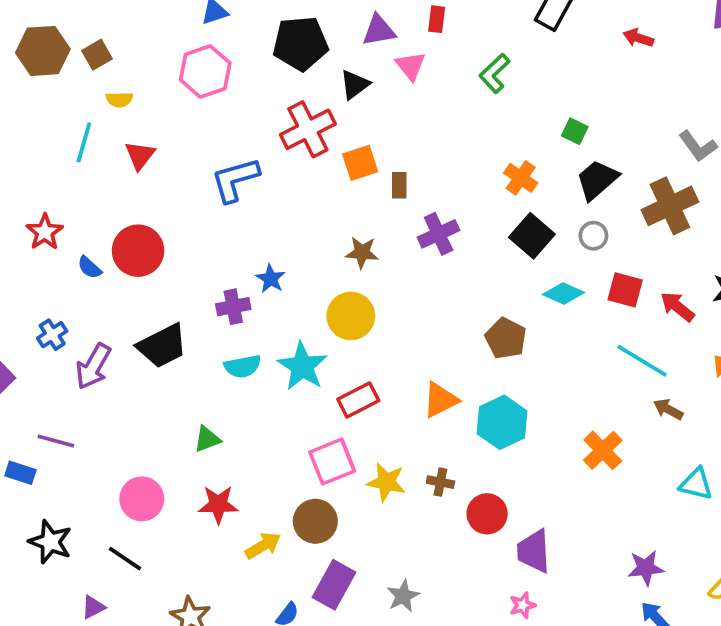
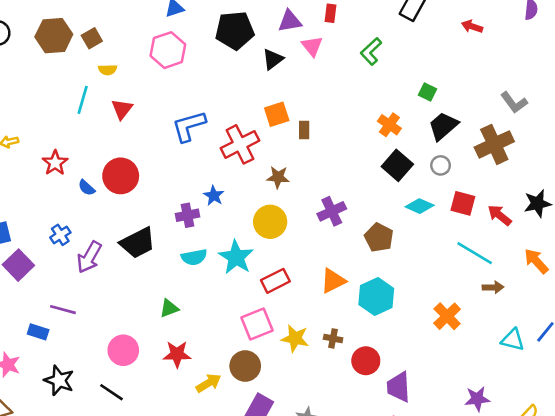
red cross: (308, 129) -> (240, 144), moved
purple cross: (439, 234) -> (332, 211), moved
brown arrow: (668, 409) -> (493, 287), turned 150

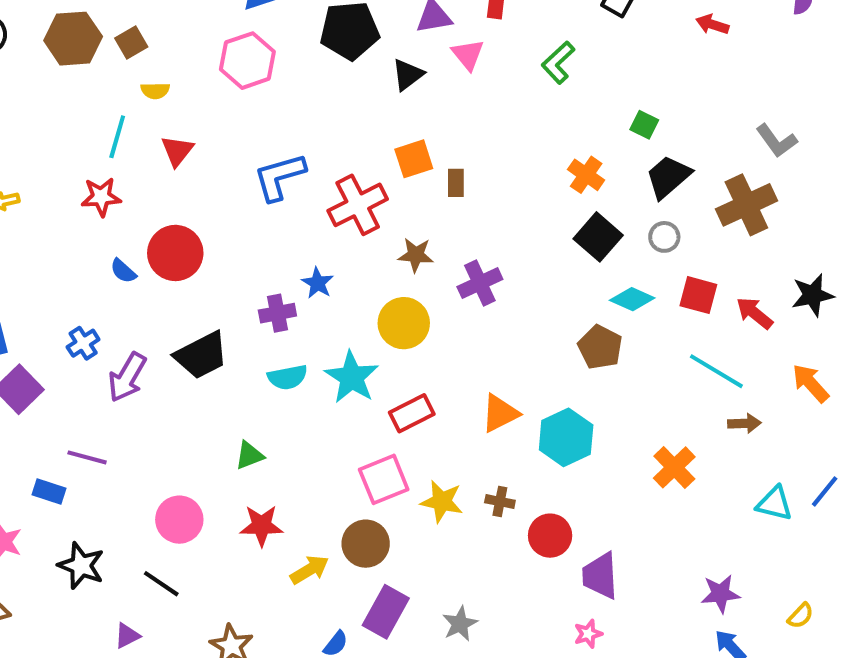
red star: (55, 163) -> (101, 197), moved, turned 30
purple cross: (332, 211) -> (480, 283), moved
brown pentagon: (379, 238) -> (600, 347), moved

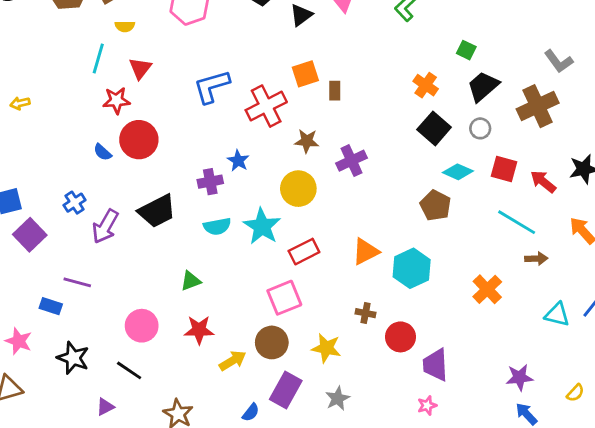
red star: (101, 197) -> (116, 100), moved
yellow star: (442, 501) -> (326, 348), moved

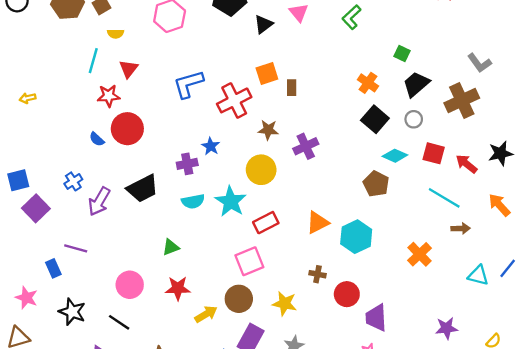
blue rectangle: (51, 306) -> (53, 268), turned 48

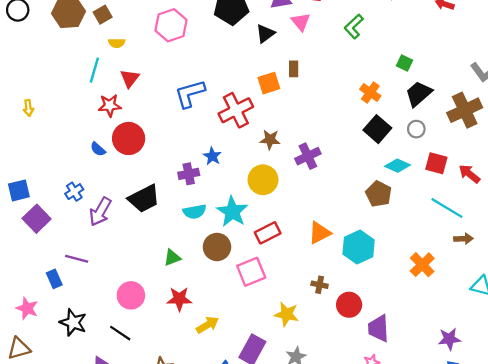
brown rectangle: (292, 88) -> (294, 69), moved
yellow arrow: (28, 98) -> (28, 108), turned -84
brown circle: (239, 299) -> (217, 247), moved

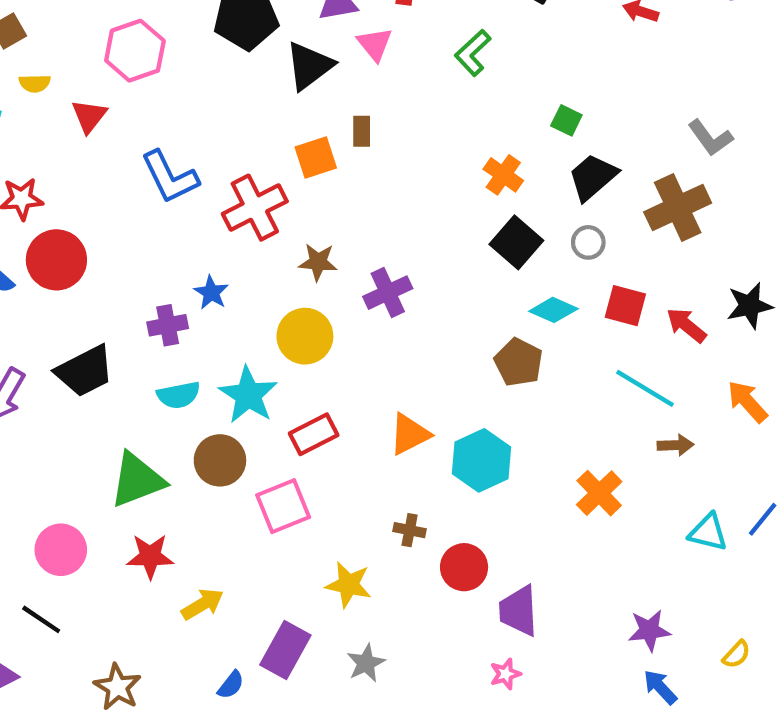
black triangle: (265, 34) -> (309, 66), size x1.4
red triangle: (130, 78) -> (89, 116), moved
blue L-shape: (190, 94) -> (170, 177), turned -100
green triangle: (172, 258) -> (137, 480), size x1.8

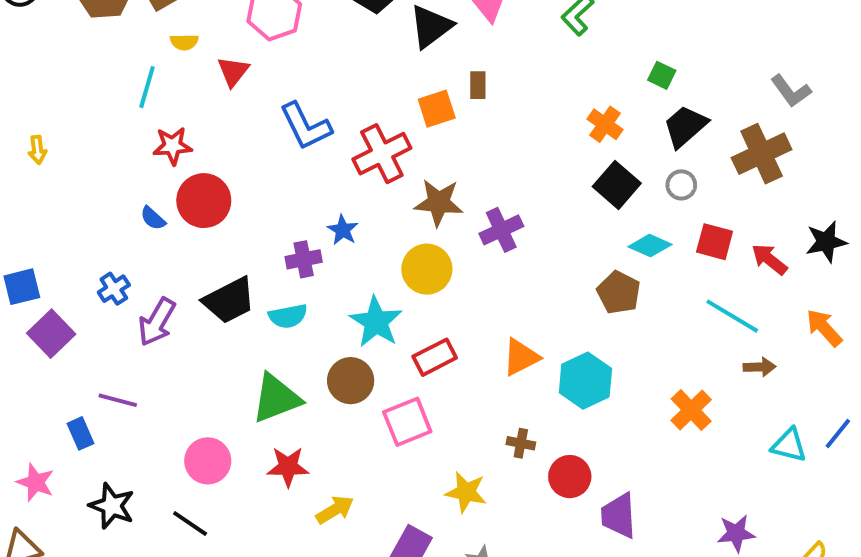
brown star: (318, 262) -> (439, 203), size x1.4
cyan semicircle: (179, 395) -> (288, 316), moved

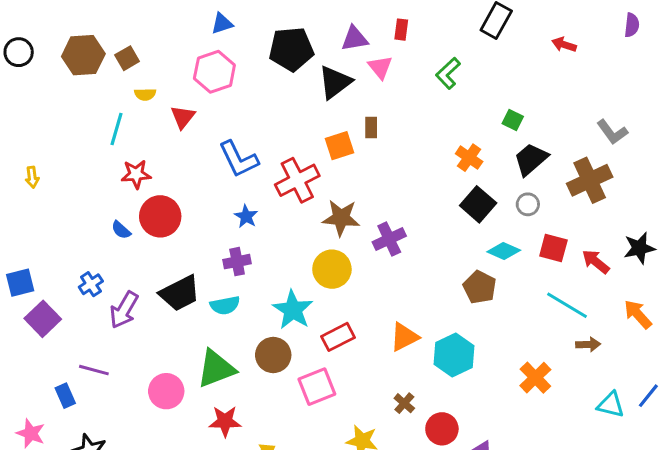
blue star: (343, 230) -> (246, 216), moved
brown cross: (521, 443) -> (404, 403), turned 30
pink circle: (208, 461) -> (166, 391), moved

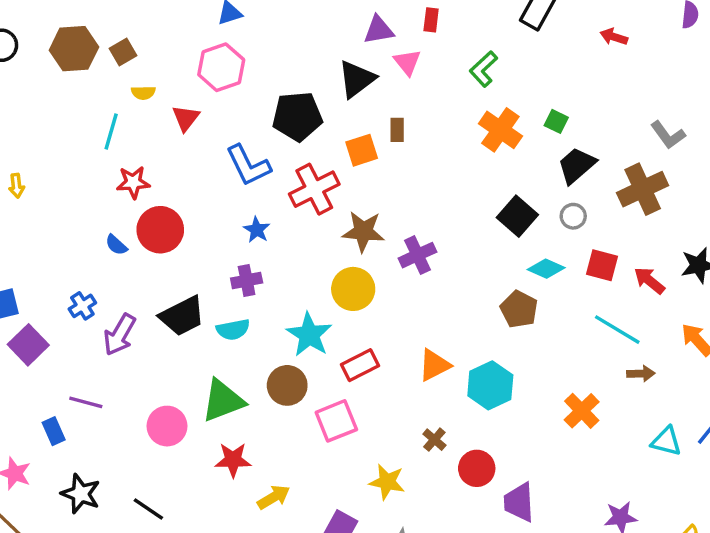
black pentagon: (291, 49) -> (297, 116), moved
orange cross: (469, 158) -> (500, 130), moved, size x1.4

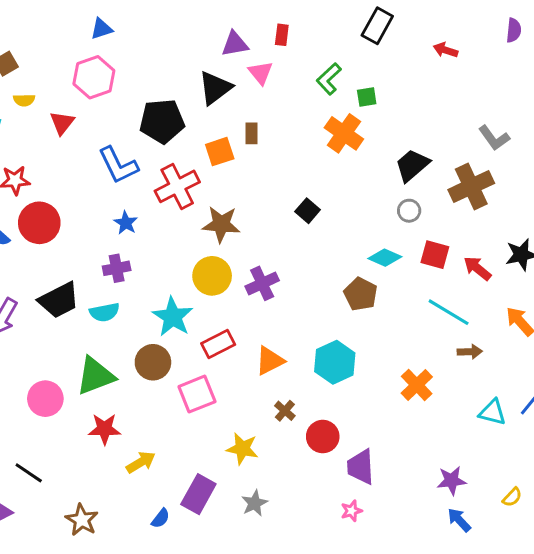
green square: (556, 121) -> (367, 97), moved, turned -35
black square: (517, 216) -> (308, 211), moved, size x0.7
purple cross: (418, 255) -> (262, 283), moved
orange triangle: (434, 365) -> (270, 361), moved

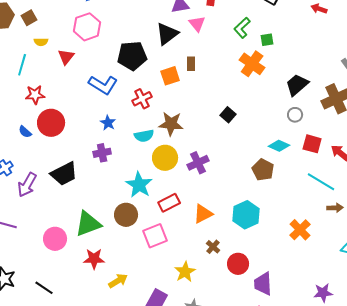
blue L-shape: (118, 165) -> (103, 85), turned -32
red cross: (177, 186) -> (142, 99), size x0.7
cyan semicircle: (104, 312) -> (144, 136), moved
yellow star: (242, 449) -> (185, 272), turned 30

